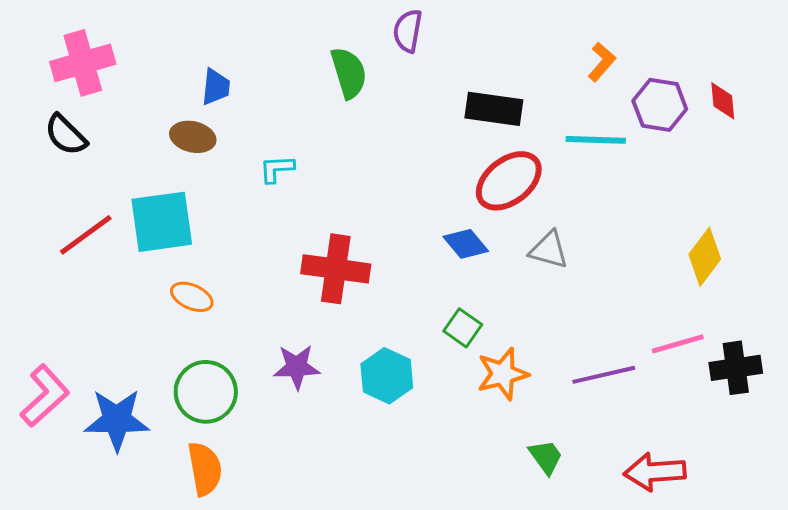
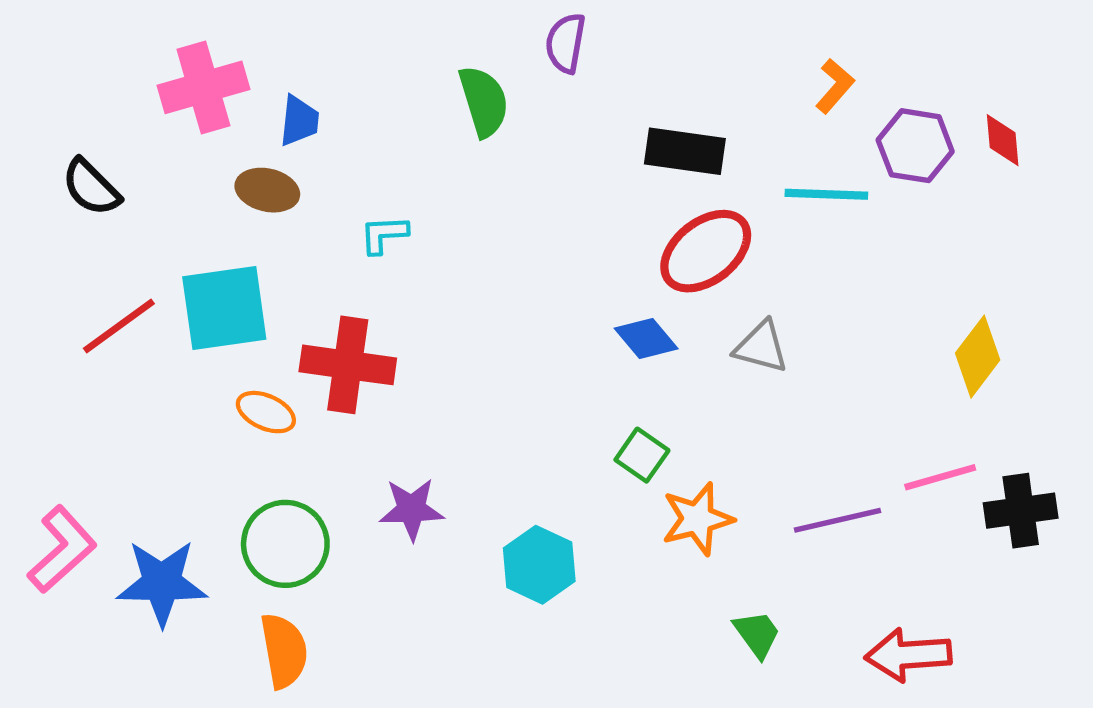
pink cross: (83, 63) -> (203, 87), moved
red cross: (336, 269) -> (348, 365), moved
cyan hexagon: (387, 376) -> (539, 565), moved

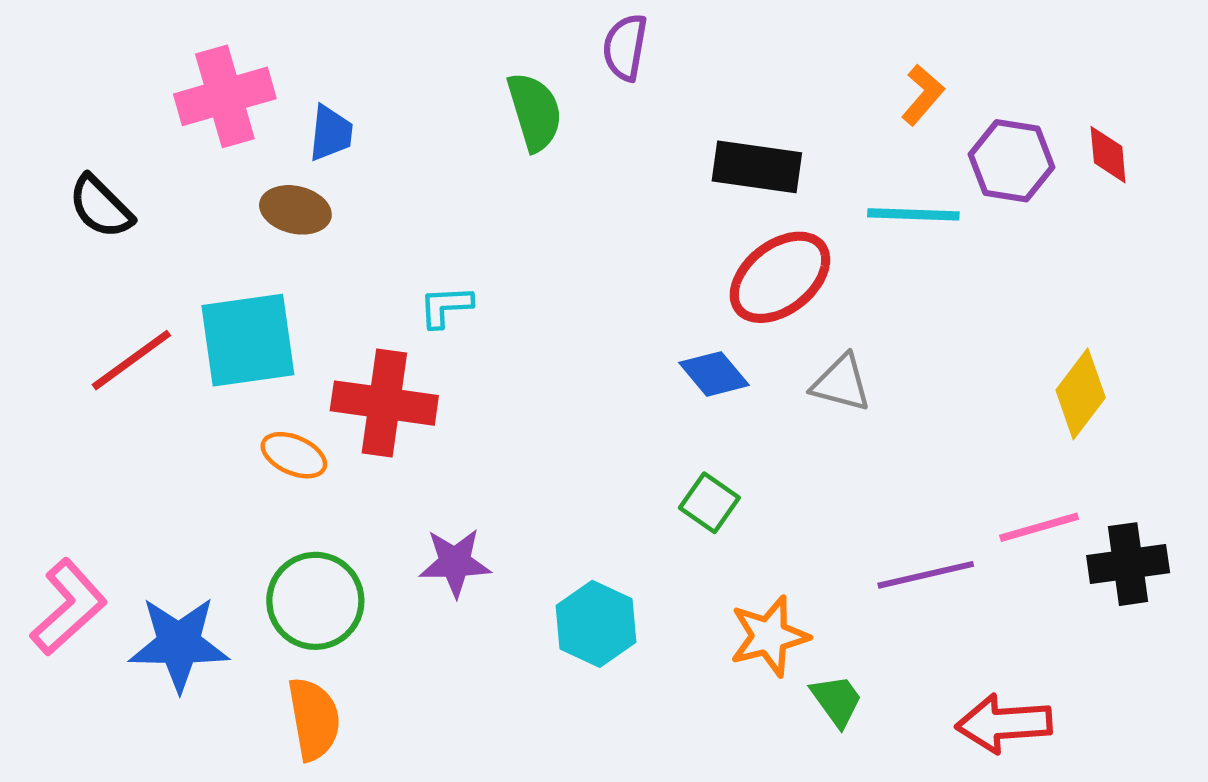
cyan L-shape: (384, 234) -> (446, 306), moved
orange star: (697, 519) -> (769, 636), moved

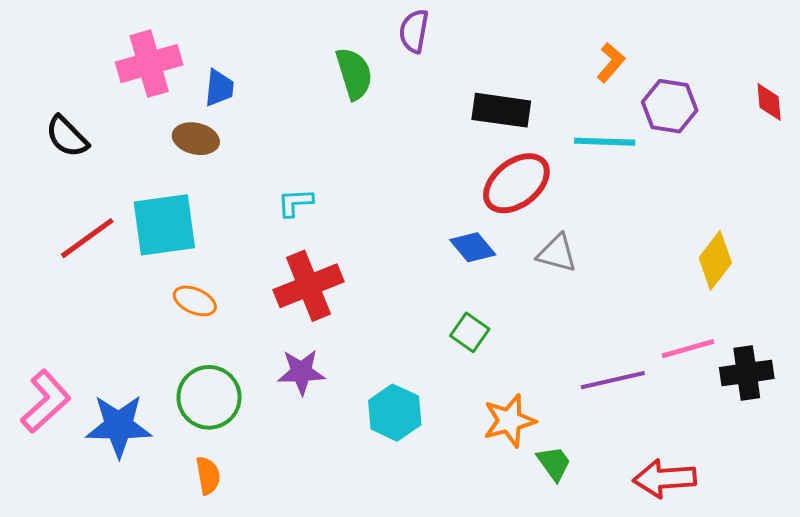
red diamond: (1108, 155) -> (769, 102), moved
red cross: (384, 403) -> (308, 286), moved, turned -30
orange semicircle: (314, 719) -> (208, 475), size x0.7

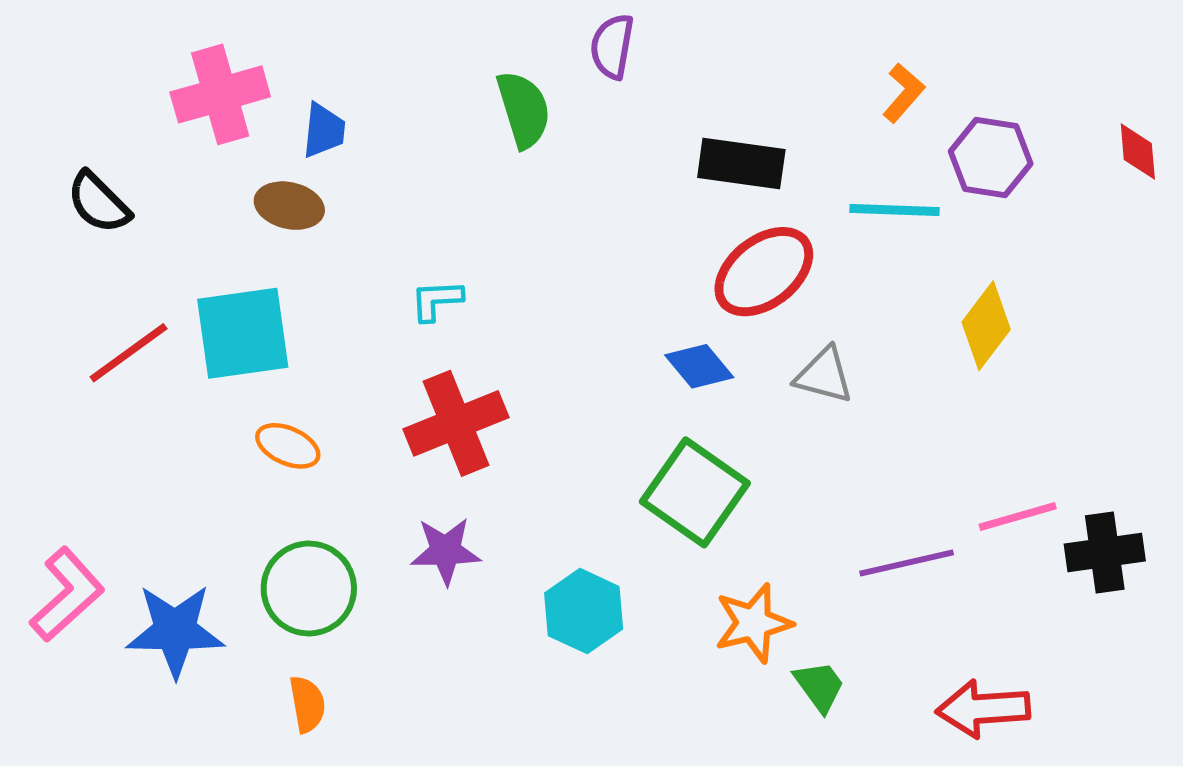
yellow diamond: (715, 260) -> (986, 326), moved
green square: (470, 332) -> (695, 492), size x1.8

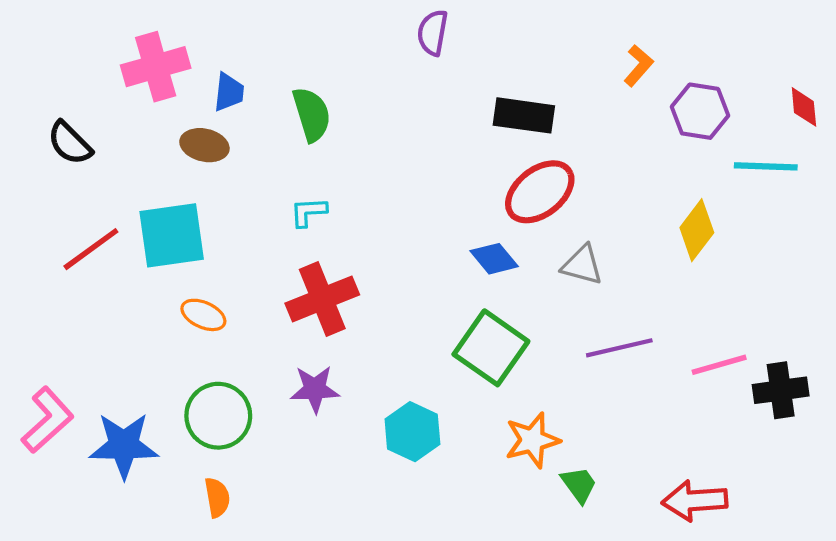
green semicircle: (524, 109) -> (312, 114), moved
cyan line: (895, 210) -> (766, 166), moved
purple line: (907, 563) -> (619, 348), moved

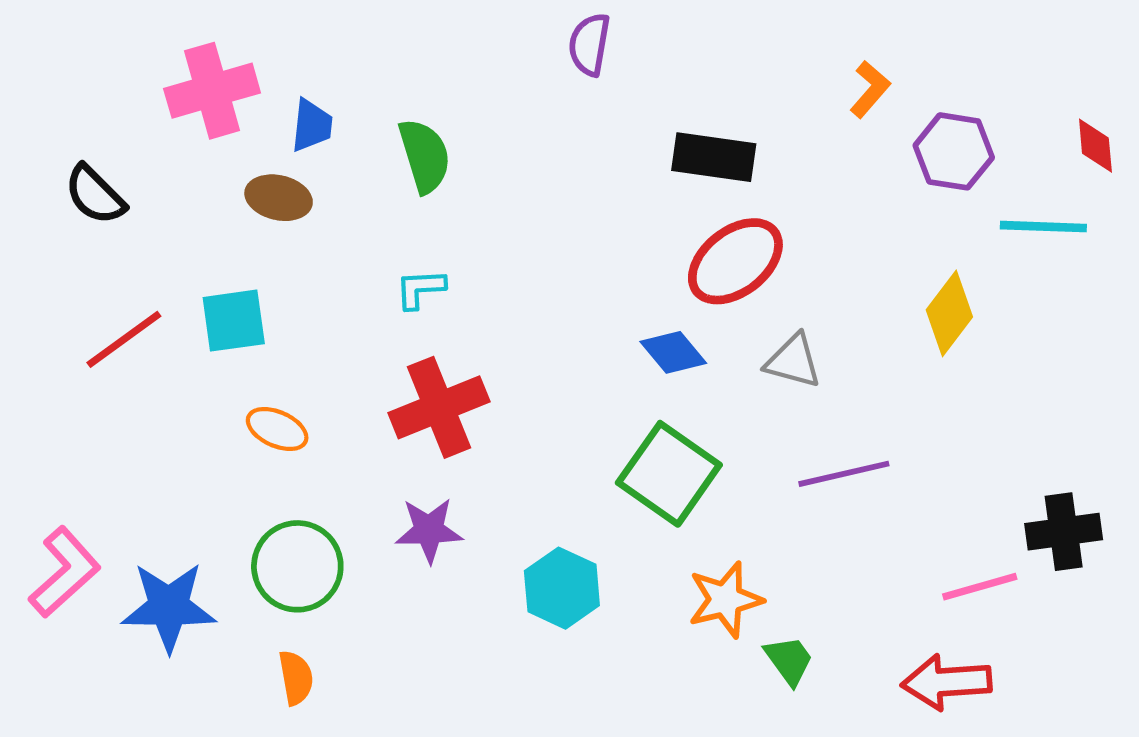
cyan square: (172, 235) -> (234, 321), size x0.7
pink line: (719, 365) -> (980, 587), moved

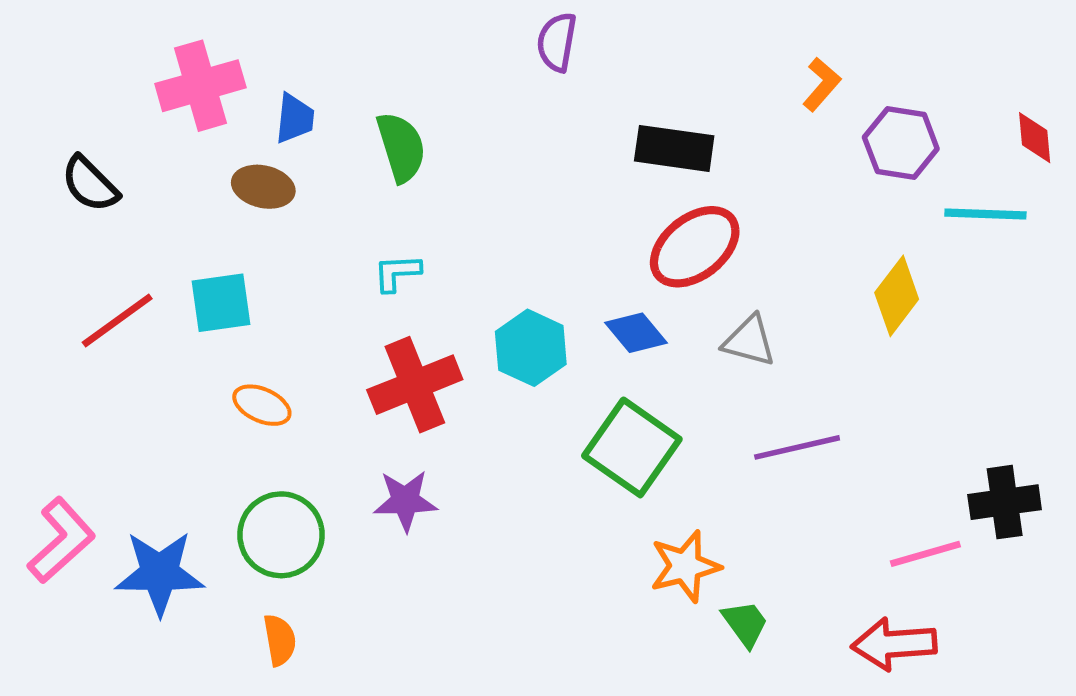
cyan hexagon: (562, 588) -> (531, 348), moved

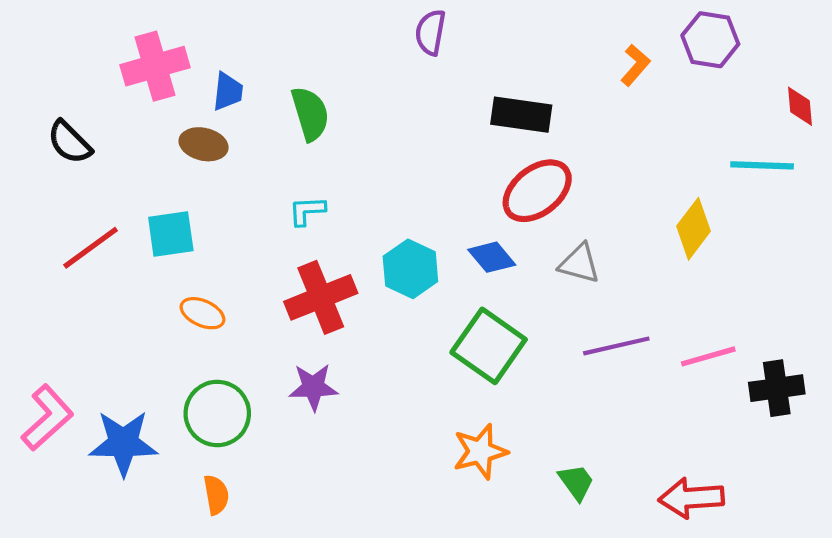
purple hexagon: (901, 143) -> (710, 40), moved
pink line: (925, 554) -> (708, 356), moved
orange star: (685, 566) -> (480, 451), moved

